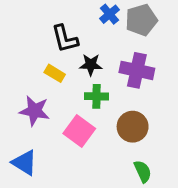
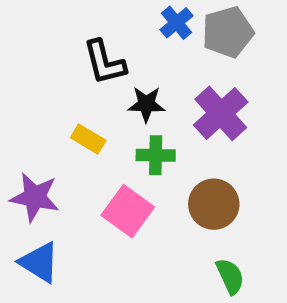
purple cross: (137, 70) -> (221, 113), turned 36
yellow rectangle: (55, 73) -> (88, 139), moved
purple star: (35, 111) -> (35, 197), moved

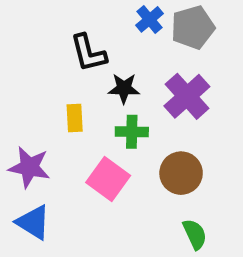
yellow rectangle: (88, 139) -> (75, 118), turned 56

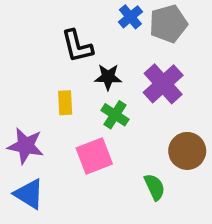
green cross: (132, 132) -> (115, 115), turned 32
brown circle: (181, 173) -> (187, 151), moved
pink square: (108, 179) -> (94, 156), turned 33
green semicircle: (195, 234) -> (155, 187), moved

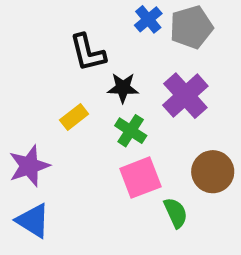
yellow rectangle: (65, 103) -> (74, 117), turned 55
purple star: (26, 146) -> (29, 166), turned -30
pink square: (94, 156) -> (140, 178), moved

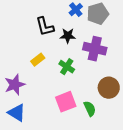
black star: (123, 88) -> (68, 36), moved
purple cross: (185, 96) -> (95, 49), turned -35
pink square: (140, 178) -> (66, 102), moved

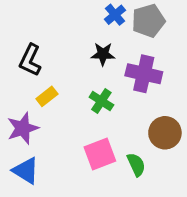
black L-shape: (45, 27) -> (30, 60), moved, turned 40
yellow rectangle: (38, 60) -> (47, 96), moved

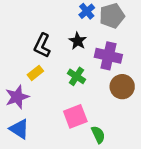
black star: (103, 54) -> (78, 41), turned 30
black L-shape: (30, 60) -> (42, 46), moved
brown circle: (165, 133) -> (122, 87), moved
green semicircle: (136, 165) -> (98, 135), moved

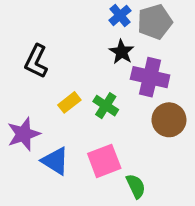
black star: (78, 41) -> (122, 52), moved
black L-shape: (42, 46) -> (36, 61), moved
yellow rectangle: (35, 73) -> (69, 102), moved
blue triangle: (19, 129) -> (55, 161), moved

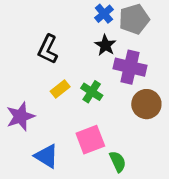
black L-shape: (36, 61) -> (48, 49), moved
blue triangle: (55, 161) -> (46, 156), moved

